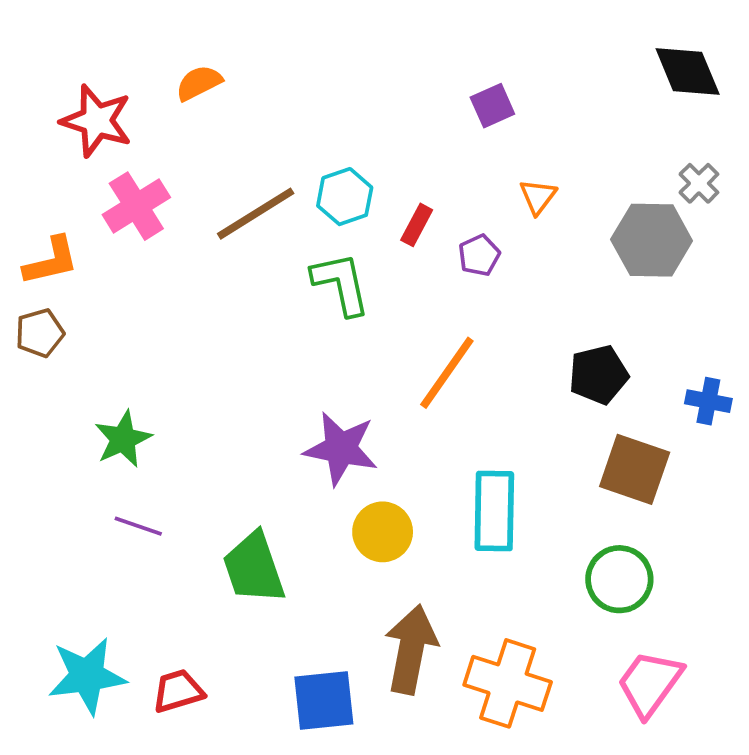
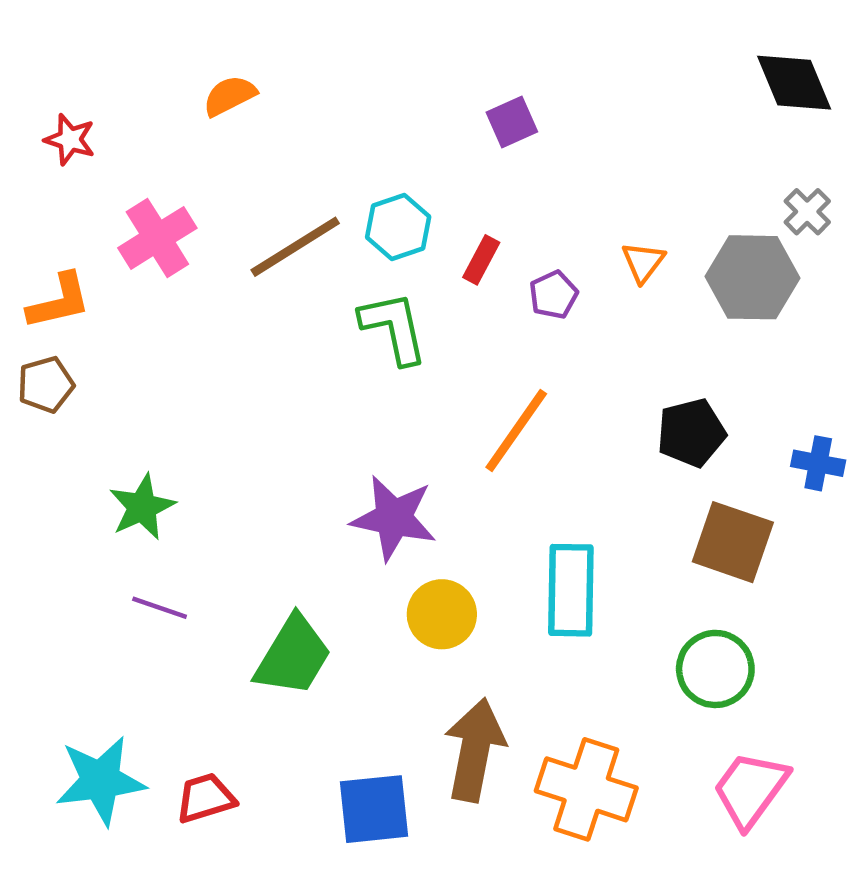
purple square: (492, 106) -> (512, 122), moved
red star: (97, 121) -> (70, 139), moved, size x0.6
orange triangle: (538, 197) -> (643, 262), moved
green trapezoid: (254, 568) -> (293, 656), turned -130

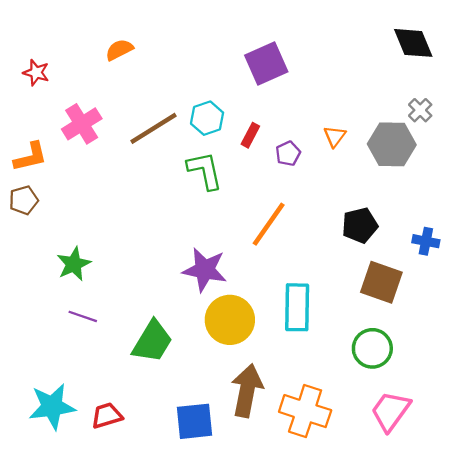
purple square: (512, 122) -> (266, 63), size x1.6
yellow circle: (442, 614) -> (230, 320), size x1.4

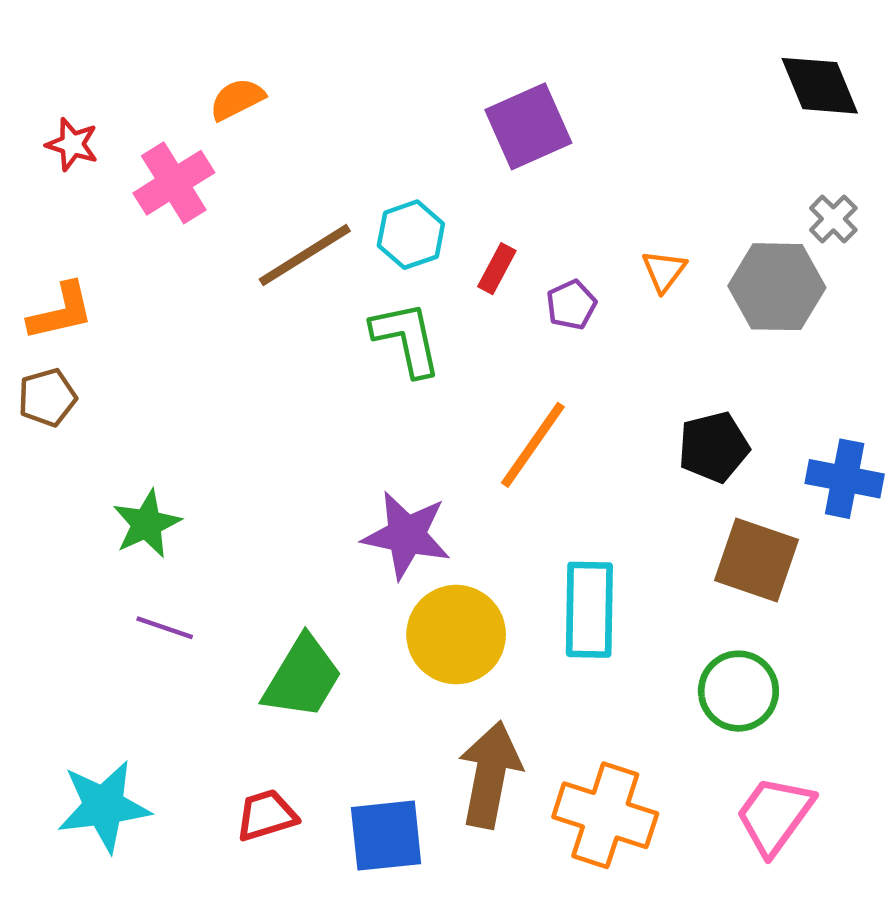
pink cross: (82, 124) -> (174, 183), moved
blue cross: (426, 241) -> (845, 479), size x1.4
red trapezoid: (107, 416) -> (266, 815), moved

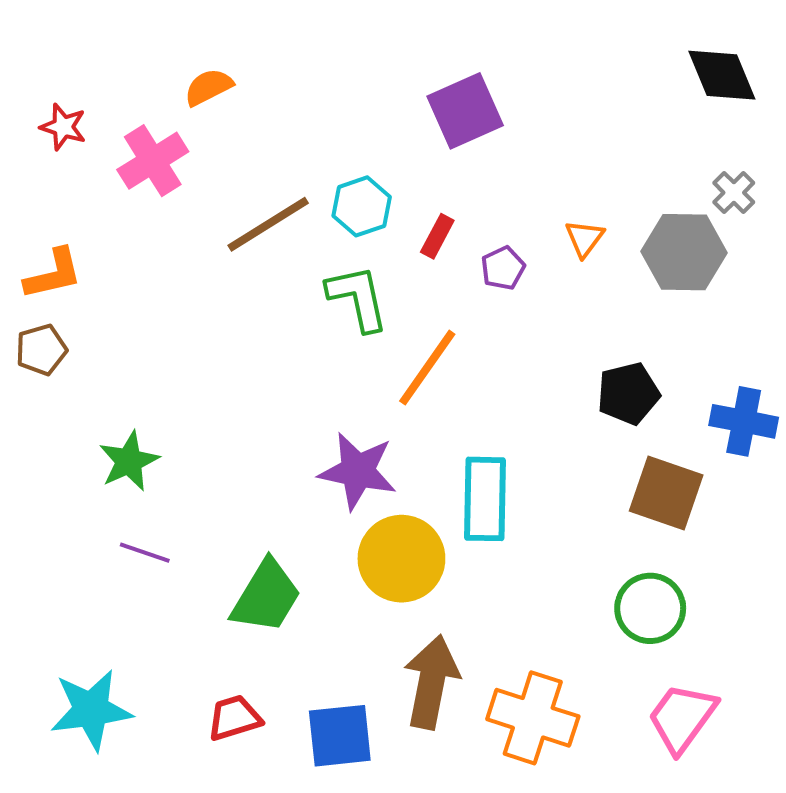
orange line: (533, 445) -> (427, 368), moved
cyan rectangle: (589, 610) -> (485, 499), moved

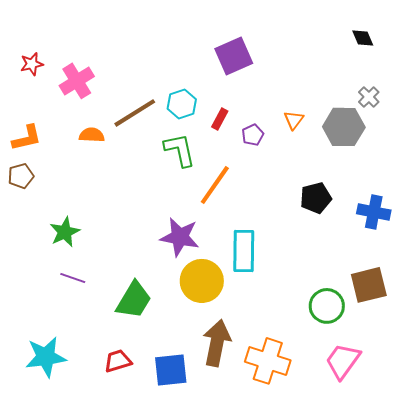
black diamond: (722, 75) -> (363, 38), size x0.6
orange semicircle: (208, 87) -> (92, 135), moved, turned 30
red star: (63, 127) -> (32, 64), turned -30
brown square: (666, 493) -> (369, 285), moved, turned -33

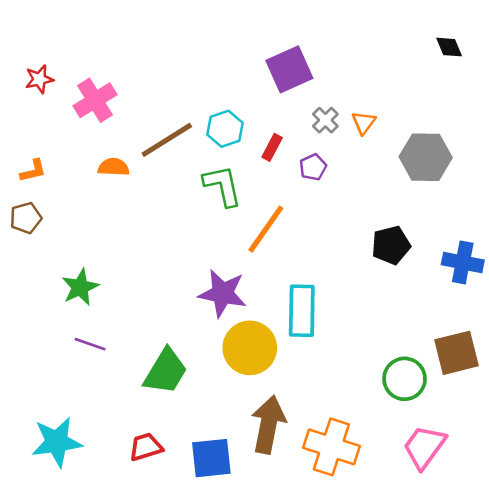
gray cross: (369, 97) -> (325, 120), moved
orange triangle: (294, 120) -> (364, 123), moved
orange L-shape: (27, 138) -> (33, 171), size x0.7

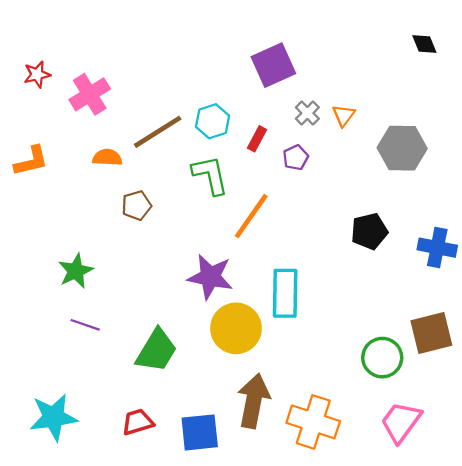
orange L-shape: (33, 171) -> (31, 161), size x1.4
brown pentagon: (26, 218) -> (137, 205), moved

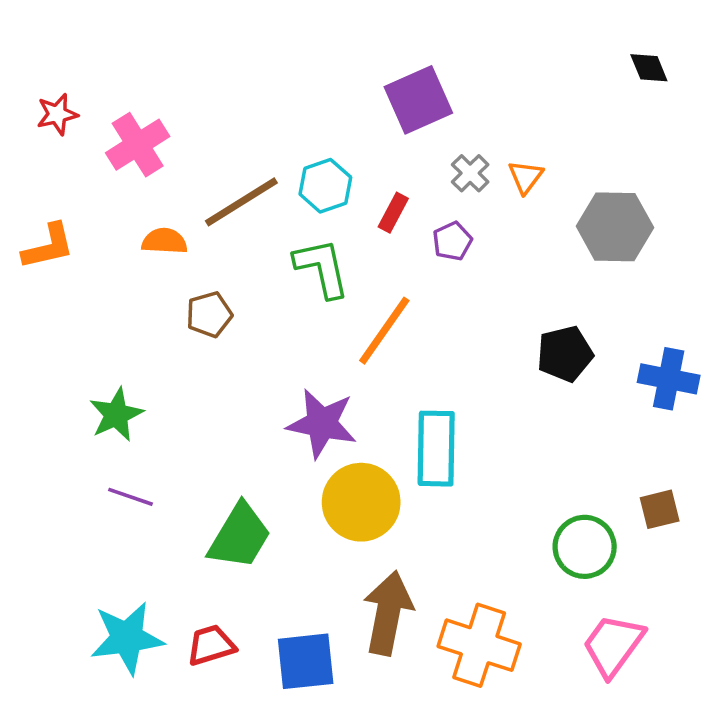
brown square: (431, 333) -> (660, 509), size x0.6
cyan star: (53, 417) -> (127, 638), moved

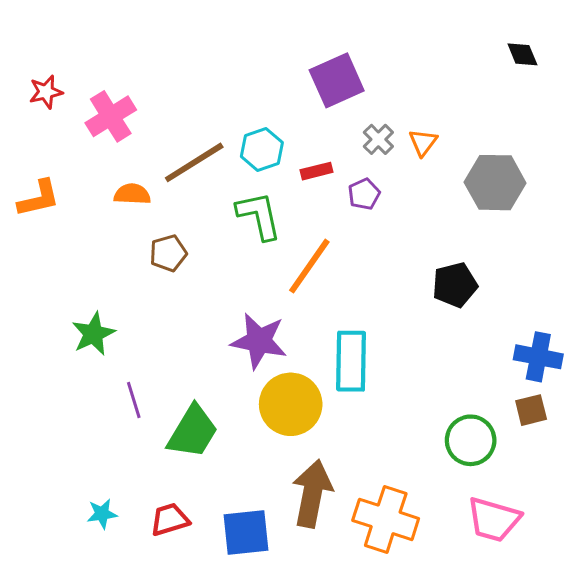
red rectangle: (393, 213) -> (317, 171), turned 48
blue cross: (669, 379) -> (538, 357), moved
purple line: (131, 497) -> (134, 400), moved, turned 54
cyan star: (127, 638) -> (102, 514), size x0.5
pink trapezoid: (613, 645) -> (494, 519), turned -110

